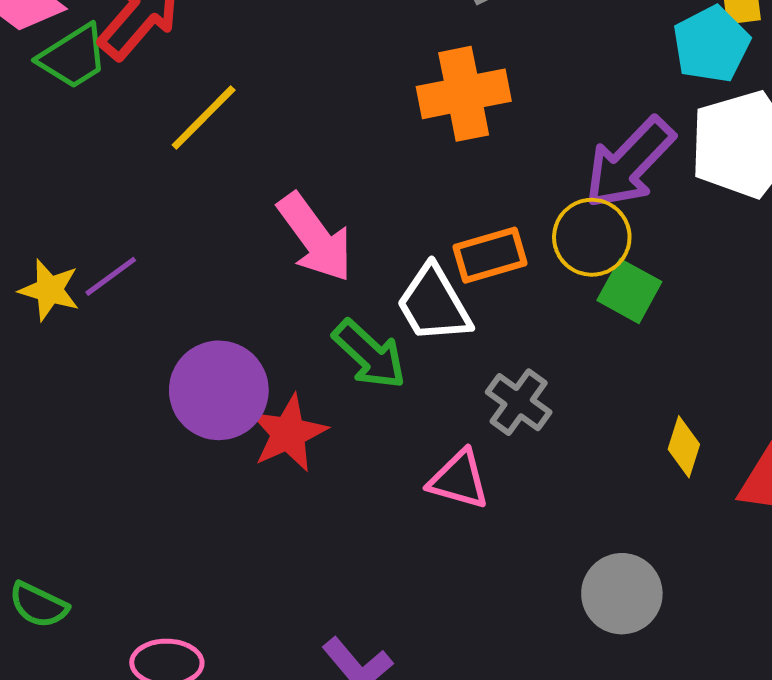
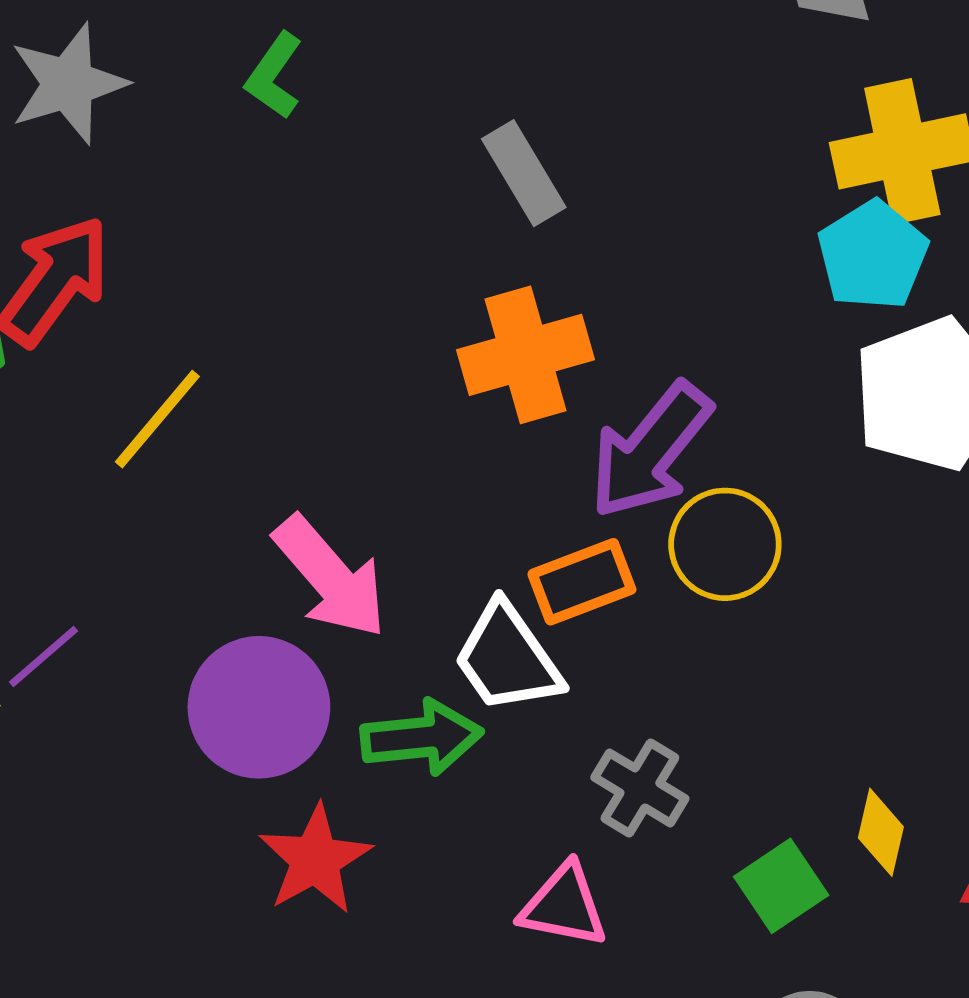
purple arrow: (629, 163) -> (650, 450), moved
green square: (629, 291) -> (781, 886), moved, turned 32
green arrow: (369, 354) -> (422, 738), turned -44
purple circle: (219, 390) -> (259, 707), moved

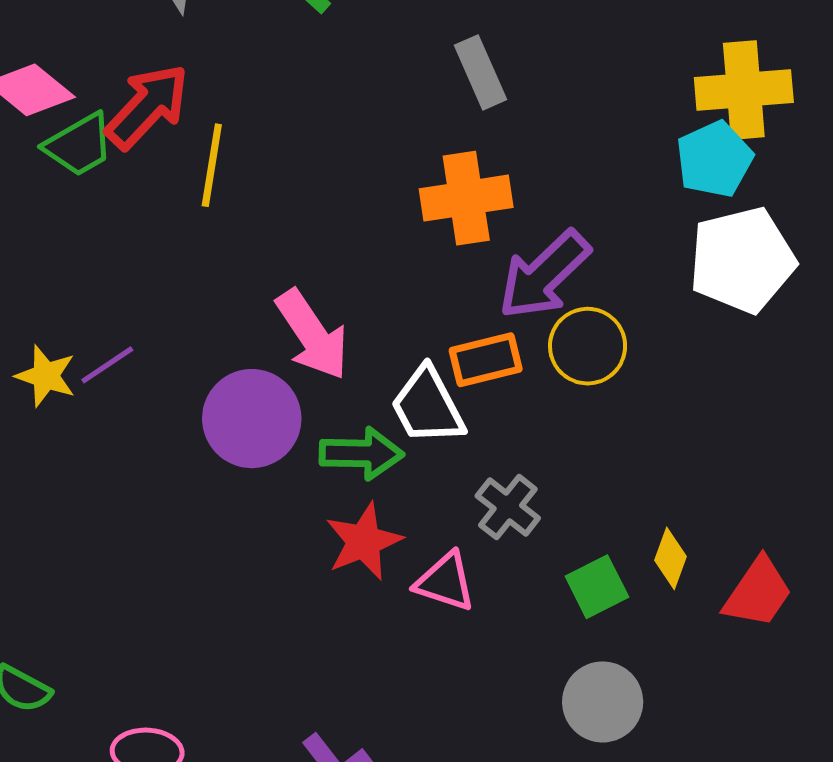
yellow line: (157, 419) -> (212, 165), moved, turned -38
red star: (315, 859) -> (364, 541), moved

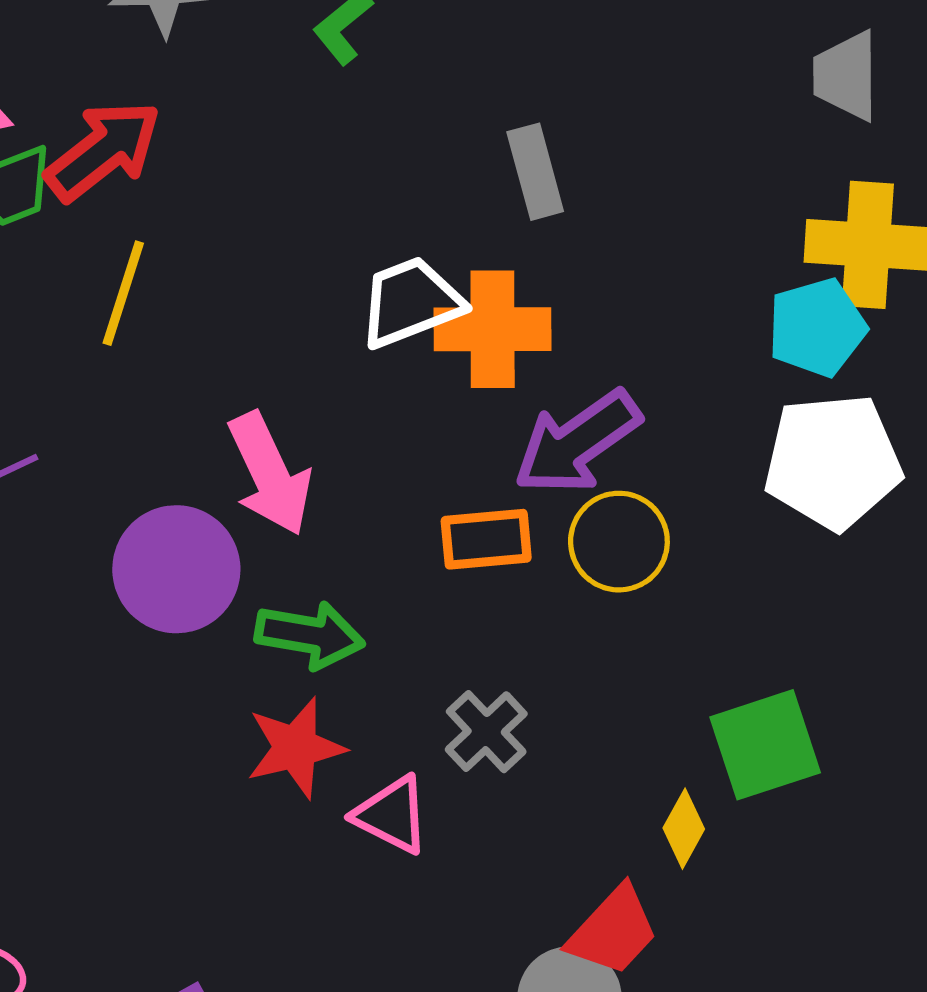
yellow line: (212, 165) -> (123, 293), moved
white trapezoid: (428, 406) -> (411, 302), moved, turned 88
green square: (597, 587) -> (765, 745), moved, size x1.4
red trapezoid: (758, 593) -> (613, 931), moved

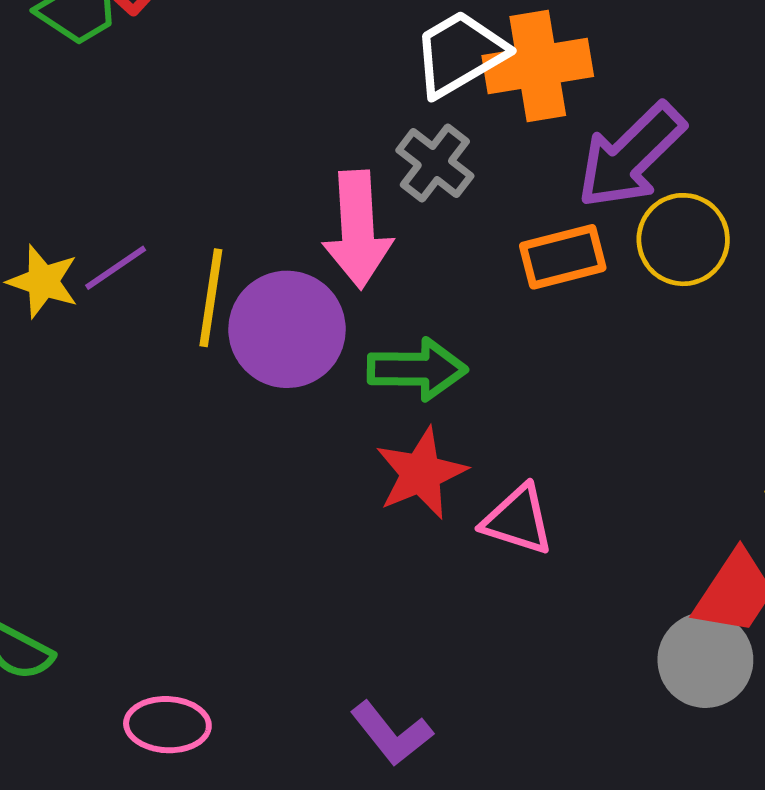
yellow line: (123, 293) -> (211, 298), moved
pink arrow: (270, 474) -> (358, 230), turned 31
gray cross: (486, 732) -> (435, 163), moved

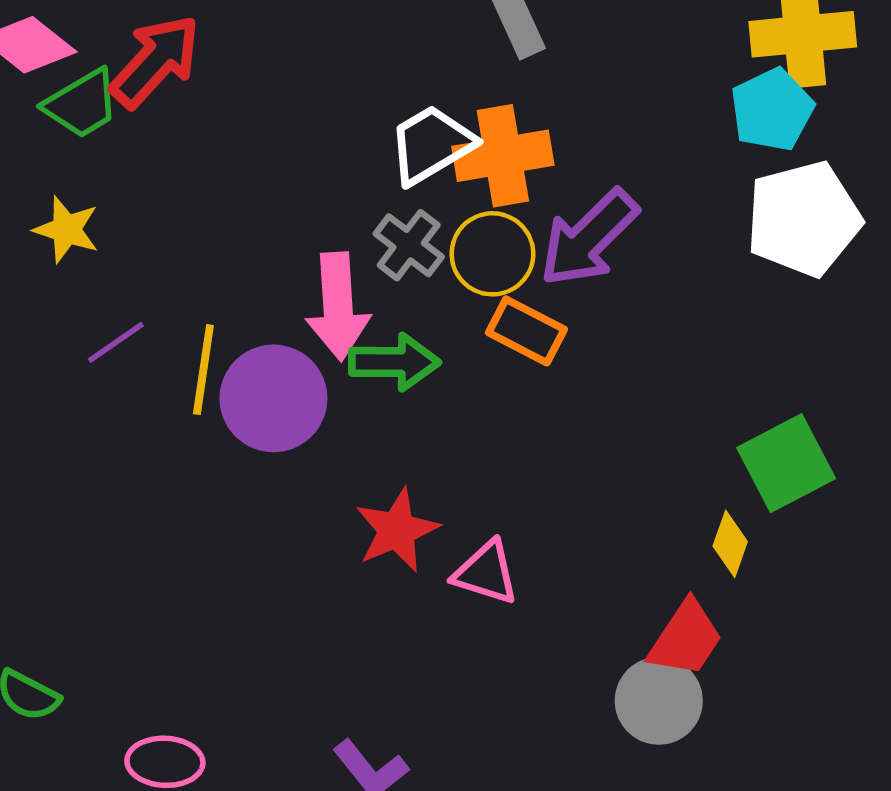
yellow circle: (683, 240) -> (492, 254), moved
orange rectangle: (563, 257) -> (526, 331), turned 42
yellow star: (43, 281) -> (67, 229), moved
green arrow: (417, 369) -> (394, 362), moved

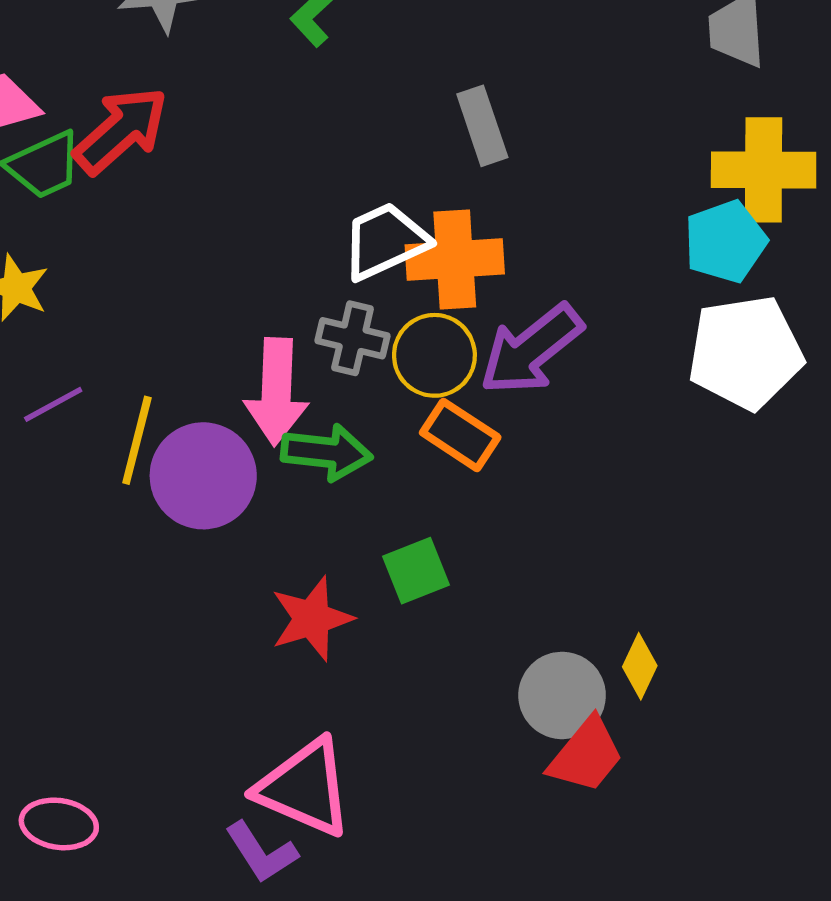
gray cross: (409, 245) -> (353, 338), turned -30
green square: (786, 463) -> (416, 571), moved, size x0.7
pink triangle: (486, 573) -> (305, 788), moved, size x1.5
gray circle: (659, 701) -> (562, 695), moved

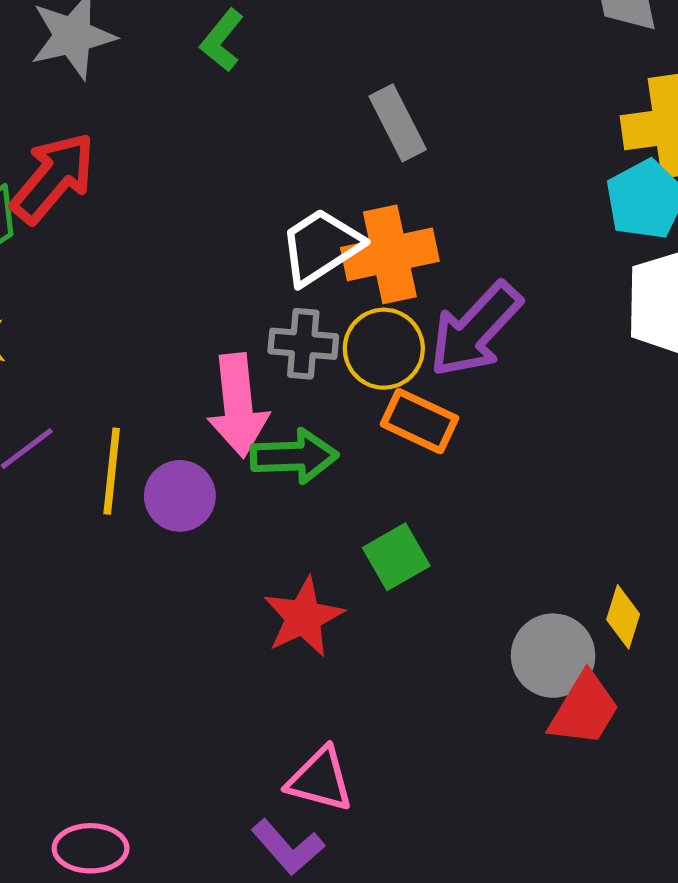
purple circle: (203, 476) -> (180, 496), size x0.7
pink triangle: (305, 788) -> (320, 780), size x0.7

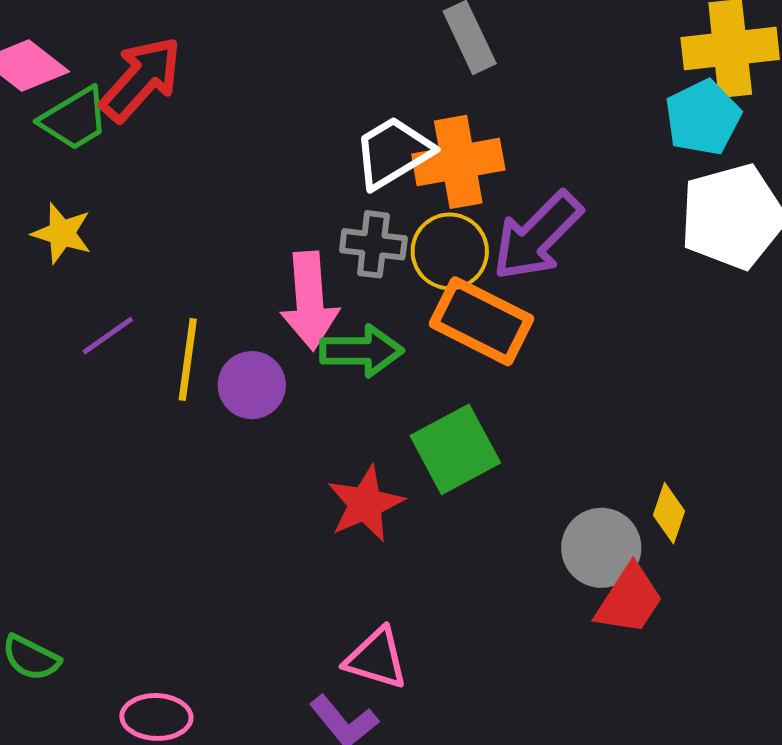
orange rectangle: (419, 421) -> (481, 321), size x1.4
green square: (396, 557) -> (455, 449), size x1.4

